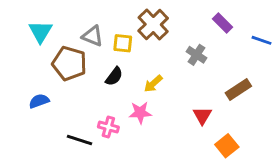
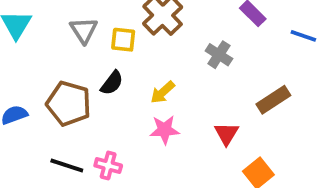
gray triangle: (92, 36) -> (84, 30), turned 35
brown pentagon: (69, 63) -> (69, 104), moved
pink star: (140, 113) -> (164, 130), moved
pink cross: (108, 127) -> (108, 165), moved

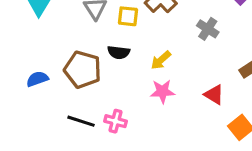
black semicircle: (112, 83) -> (119, 52), turned 60
red triangle: (226, 134) -> (214, 95), turned -30

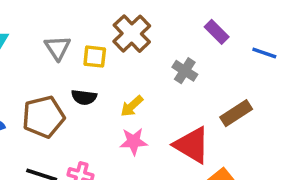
brown pentagon: (83, 70) -> (43, 117), turned -30
red triangle: (214, 95) -> (192, 145), size x1.6

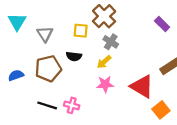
purple rectangle: (217, 32) -> (162, 24), moved
gray triangle: (58, 48) -> (45, 34), moved
gray cross: (185, 71) -> (111, 42), moved

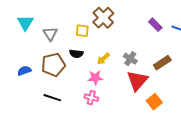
gray cross: (111, 42) -> (130, 59), moved
pink star: (105, 84) -> (95, 78), moved
red triangle: (142, 86) -> (137, 81), turned 40
pink cross: (72, 105) -> (91, 98), moved

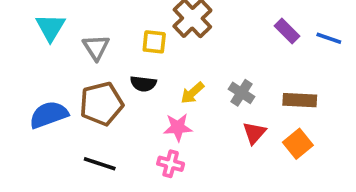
brown rectangle: (162, 63) -> (300, 100), turned 36
blue semicircle: (24, 71) -> (49, 115), size x1.5
red triangle: (137, 81) -> (254, 133), size x0.6
orange square: (154, 102) -> (298, 144), moved

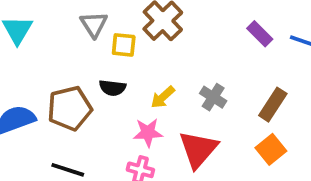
gray triangle: (96, 47) -> (94, 24), moved
brown rectangle: (300, 100) -> (273, 105), turned -60
red triangle: (254, 133) -> (198, 149), moved, size x1.6

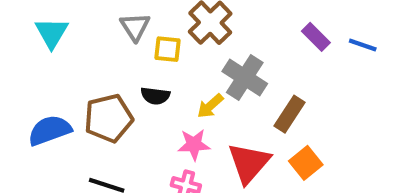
gray cross: (213, 97) -> (245, 78), moved, size x1.5
brown rectangle: (273, 105) -> (289, 114), moved
orange square: (271, 149) -> (306, 163), moved

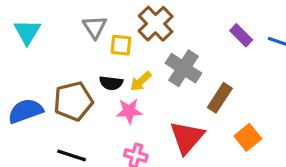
yellow arrow: (210, 106) -> (141, 81), moved
pink star: (194, 145) -> (129, 111), moved
orange square: (306, 163) -> (248, 137), moved

